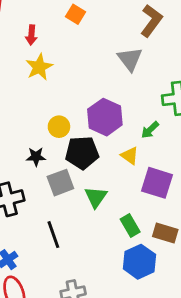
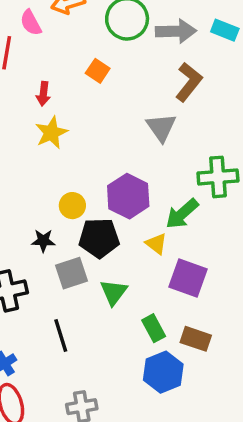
green arrow: (150, 130) -> (182, 214), size x1.5

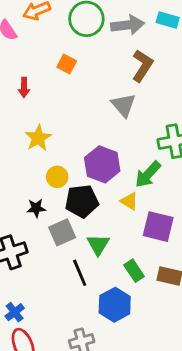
yellow star: (51, 133) -> (38, 138), moved
black line: (61, 335) -> (80, 273), moved
blue hexagon: (163, 372) -> (115, 305), moved

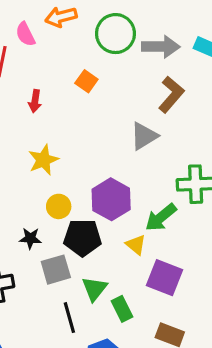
gray triangle: (124, 105) -> (144, 136), turned 32
green rectangle: (134, 271) -> (122, 309), moved

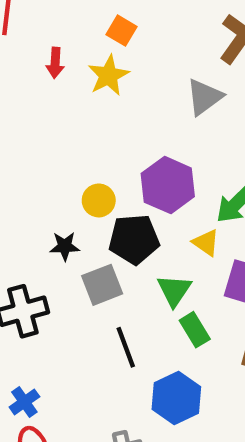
yellow star: (43, 160) -> (108, 75), moved
green triangle: (94, 289) -> (174, 290), moved

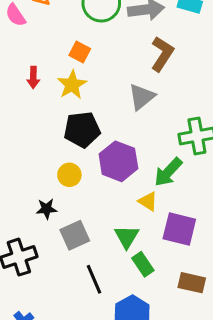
black pentagon: (134, 239) -> (82, 130), moved

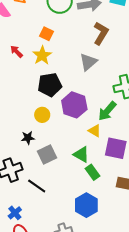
red arrow: (33, 78) -> (16, 51), turned 136
green triangle: (127, 237) -> (81, 154), turned -30
black line: (94, 279) -> (37, 186), moved, turned -30

